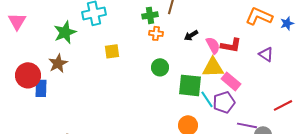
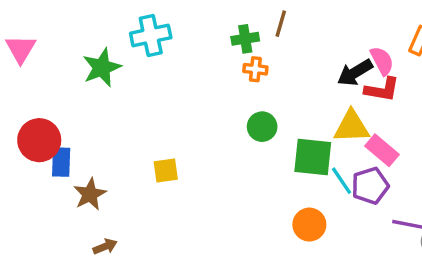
black arrow: (191, 35) -> (355, 73), moved, size x1.5
pink semicircle: (213, 45) -> (382, 61), moved
yellow square: (112, 51) -> (166, 171), moved
brown star: (58, 63) -> (90, 194), moved

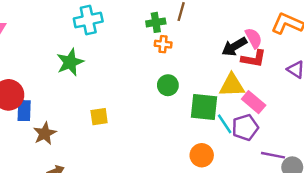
green star: (102, 68) -> (70, 62), moved

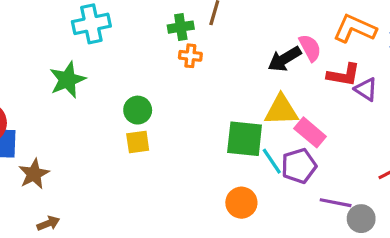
red L-shape: (254, 59) -> (344, 75), moved
green circle: (168, 85) -> (138, 110), moved
yellow square: (99, 117) -> (138, 142), moved

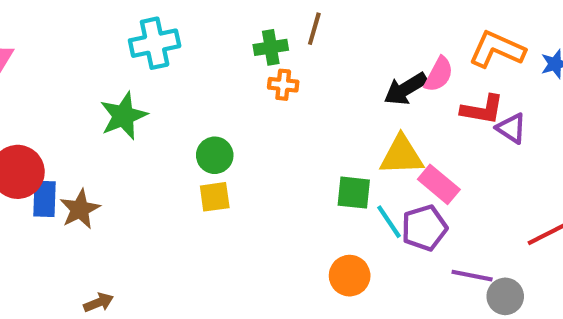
pink semicircle: (310, 48) -> (439, 74), turned 56
green square: (245, 139) -> (354, 193), size x0.7
brown star: (34, 174) -> (80, 209), moved

